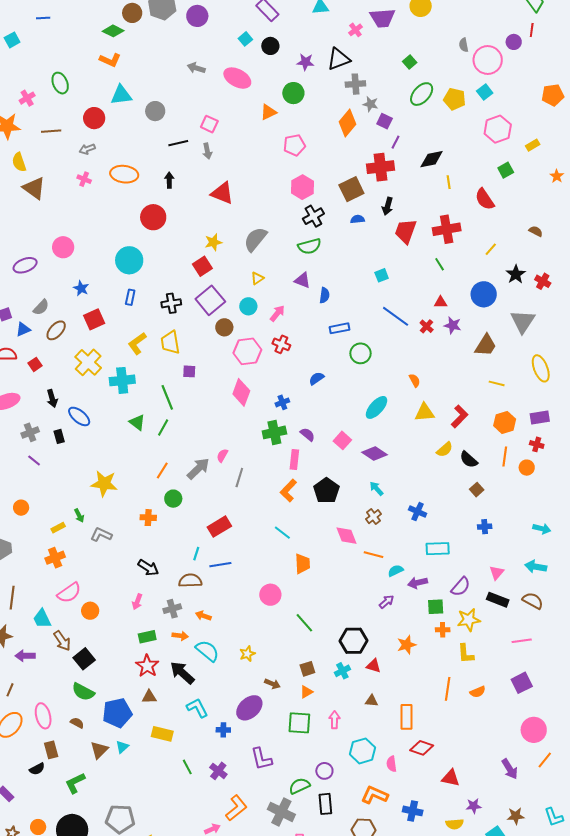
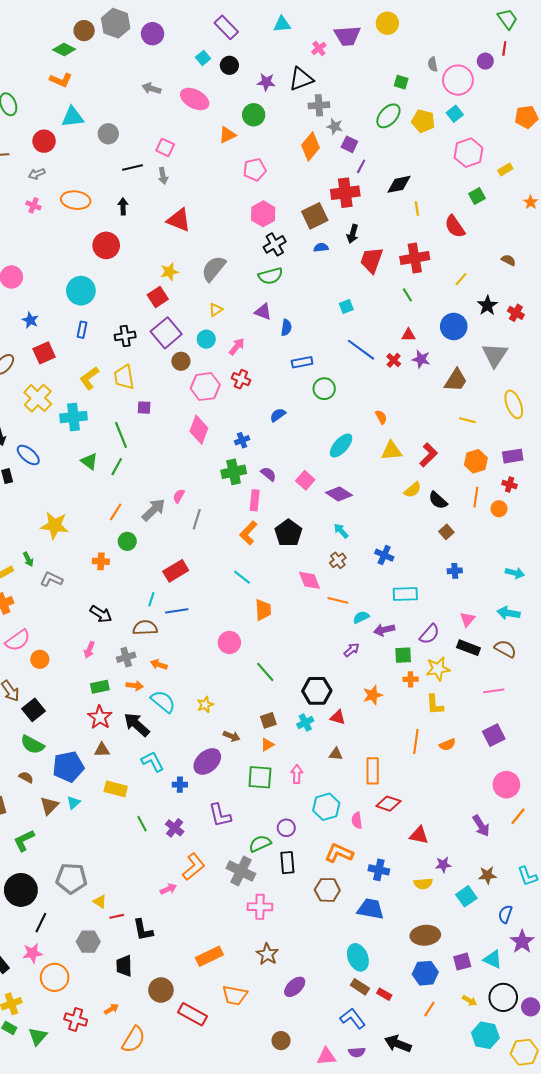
green square: (410, 62) -> (401, 82), moved, turned -32

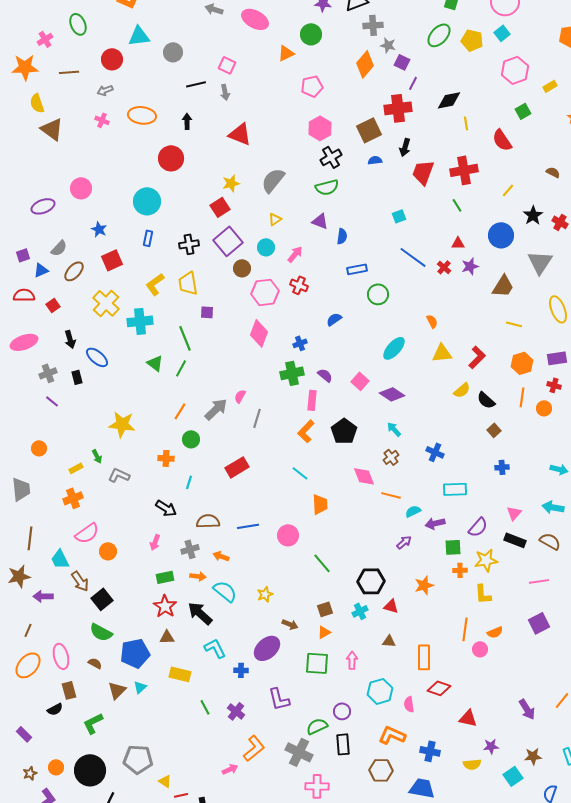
purple star: (421, 359) -> (470, 266), turned -30
cyan line: (151, 599) -> (189, 482), moved
blue line: (177, 611) -> (248, 526), moved
pink circle: (506, 785) -> (480, 649), moved, size x0.6

